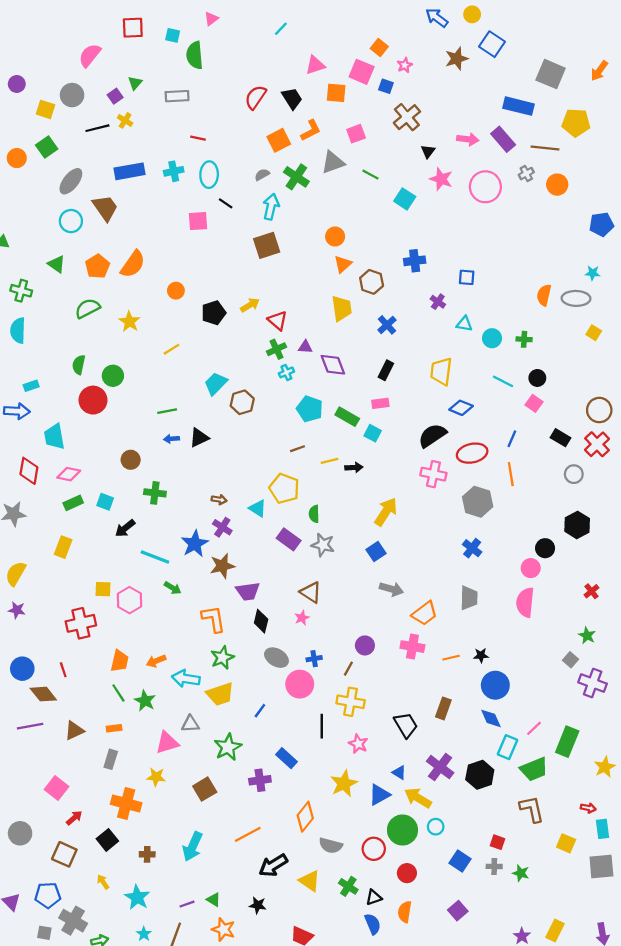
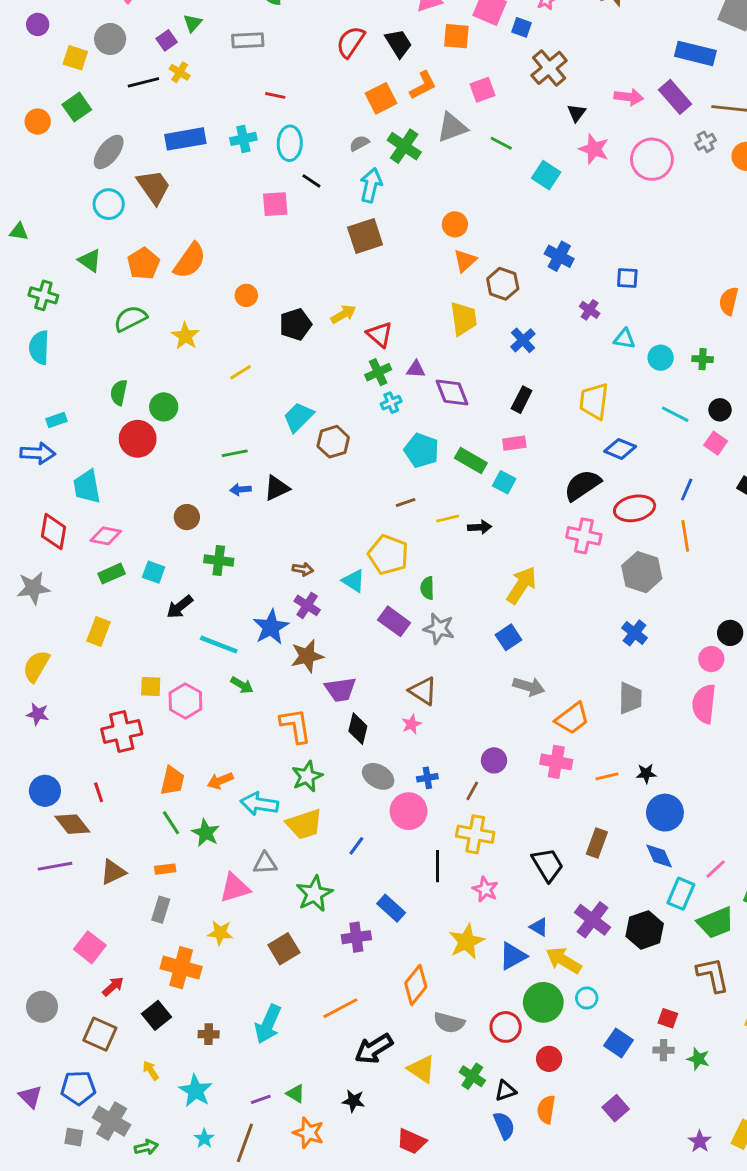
blue cross: (415, 261) -> (559, 256), turned 35

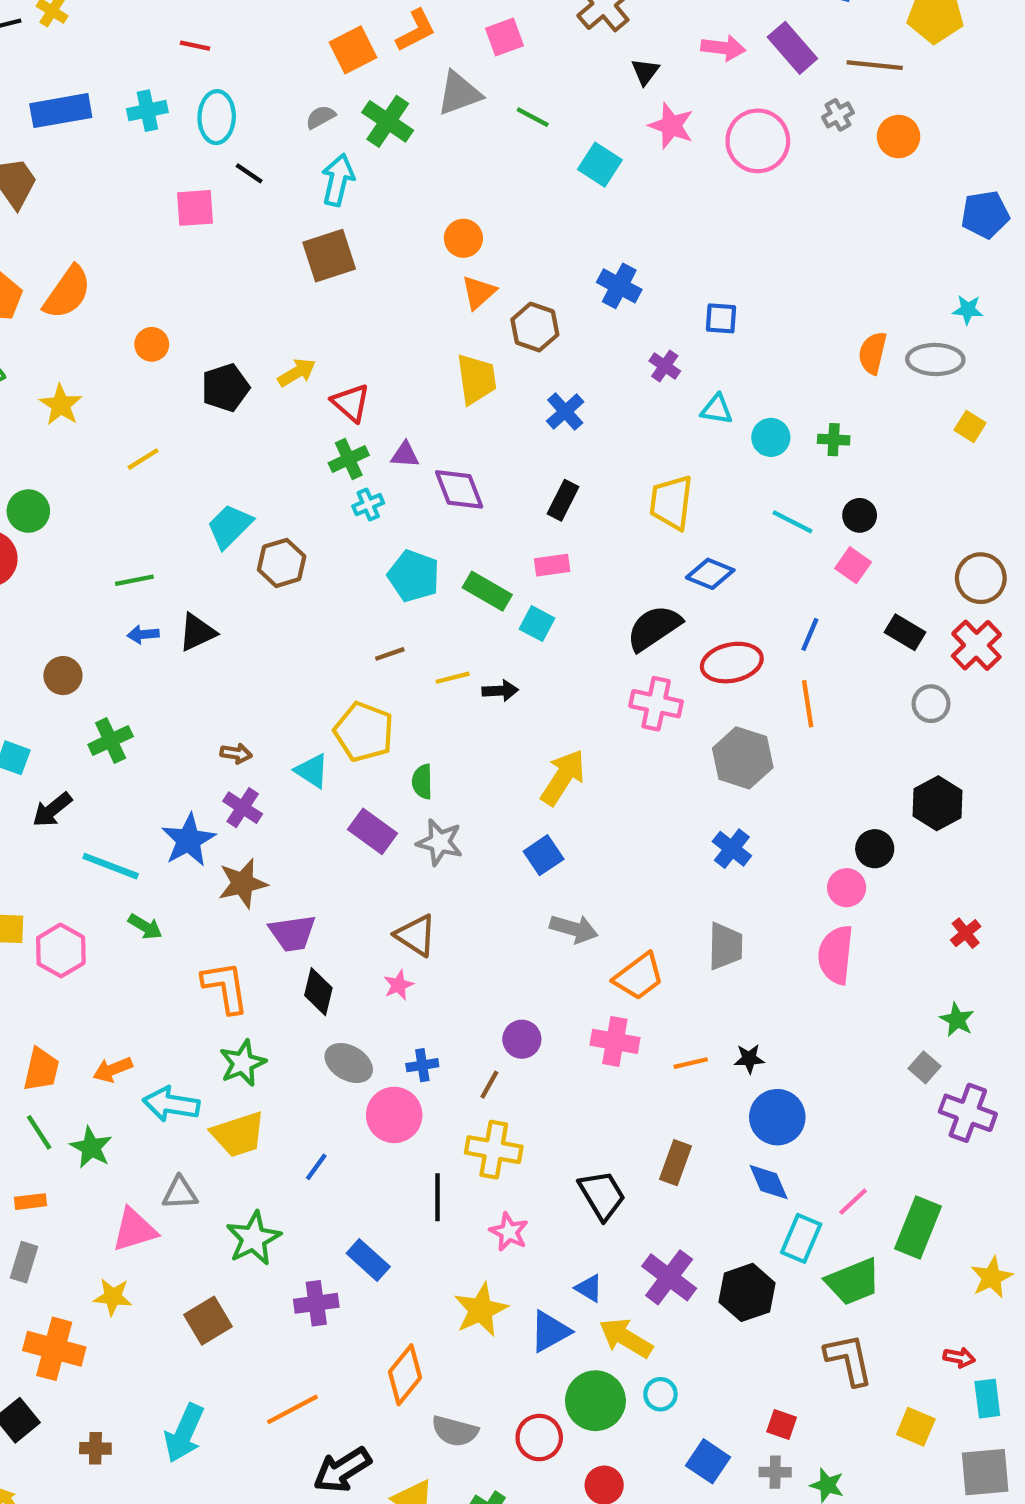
green cross: (219, 560) -> (111, 740), turned -32

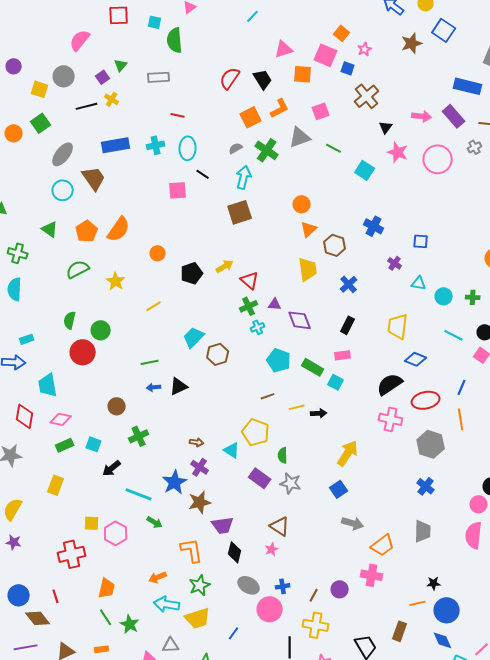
purple circle: (522, 1039) -> (340, 589), moved
orange line: (691, 1063) -> (418, 603), moved
orange arrow: (113, 1070) -> (158, 577), moved

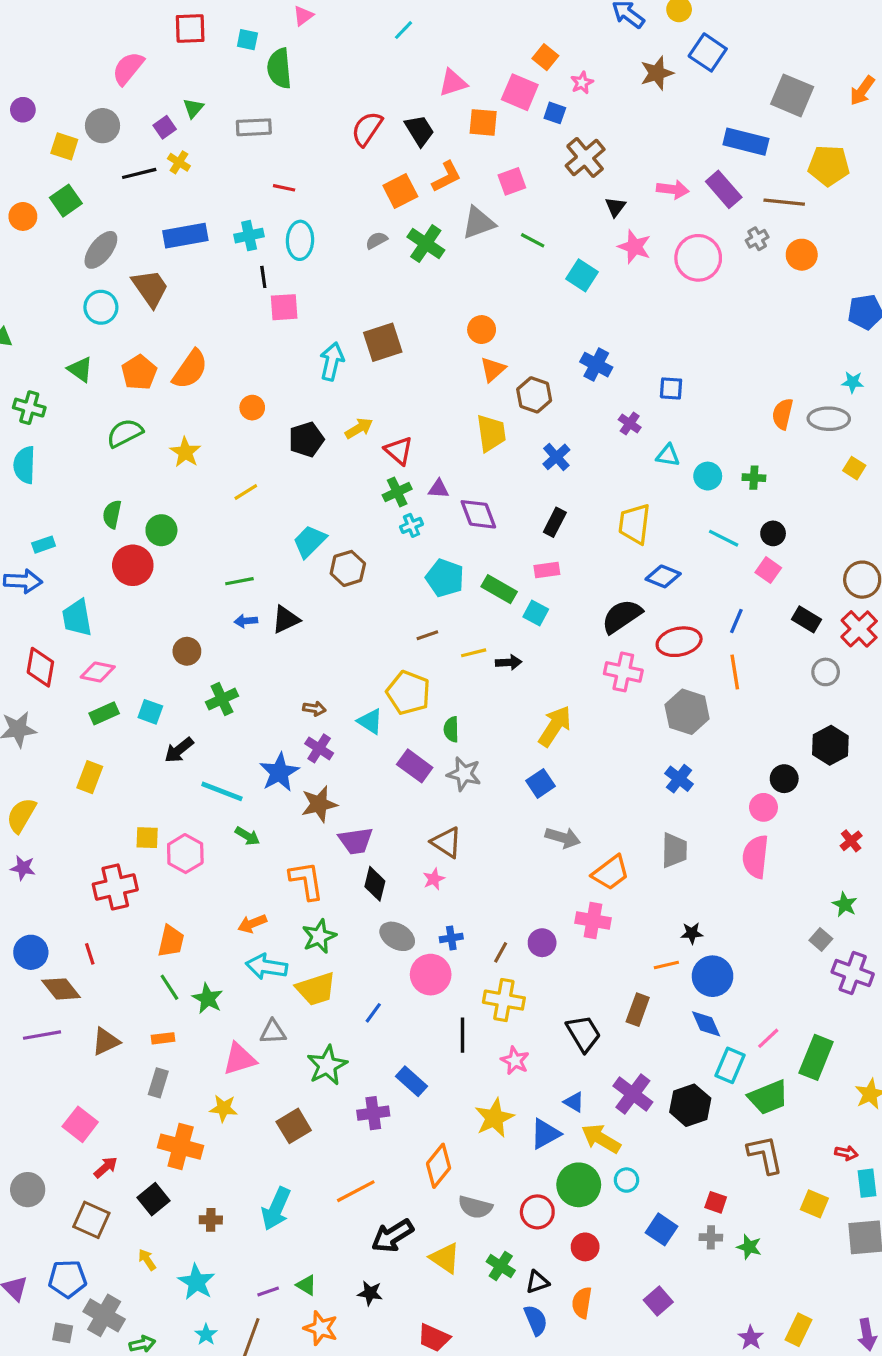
black line: (203, 174) -> (263, 277), moved, turned 48
cyan arrow: (244, 177) -> (332, 361), moved

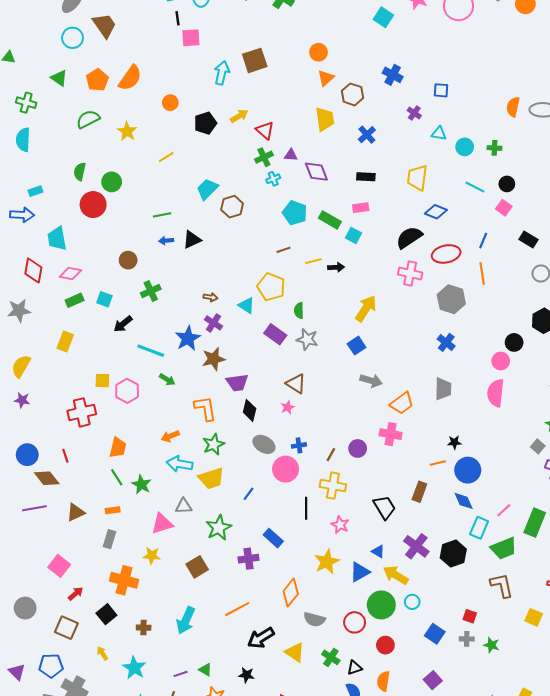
black rectangle: (555, 522) -> (366, 177), turned 66

